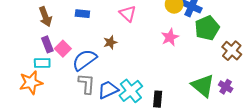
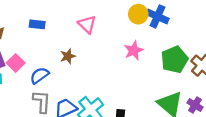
green pentagon: (207, 28) -> (175, 60), moved
blue semicircle: (84, 60) -> (39, 75), size x0.7

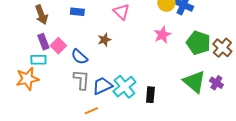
green pentagon: (175, 60) -> (198, 43), turned -30
blue semicircle: (39, 75) -> (79, 57), turned -102

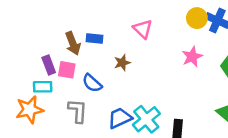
blue rectangle: (77, 12) -> (94, 39), moved
brown arrow: (41, 15) -> (73, 43), moved
pink square: (58, 46) -> (67, 70), turned -35
gray L-shape: (81, 80) -> (78, 111), moved

